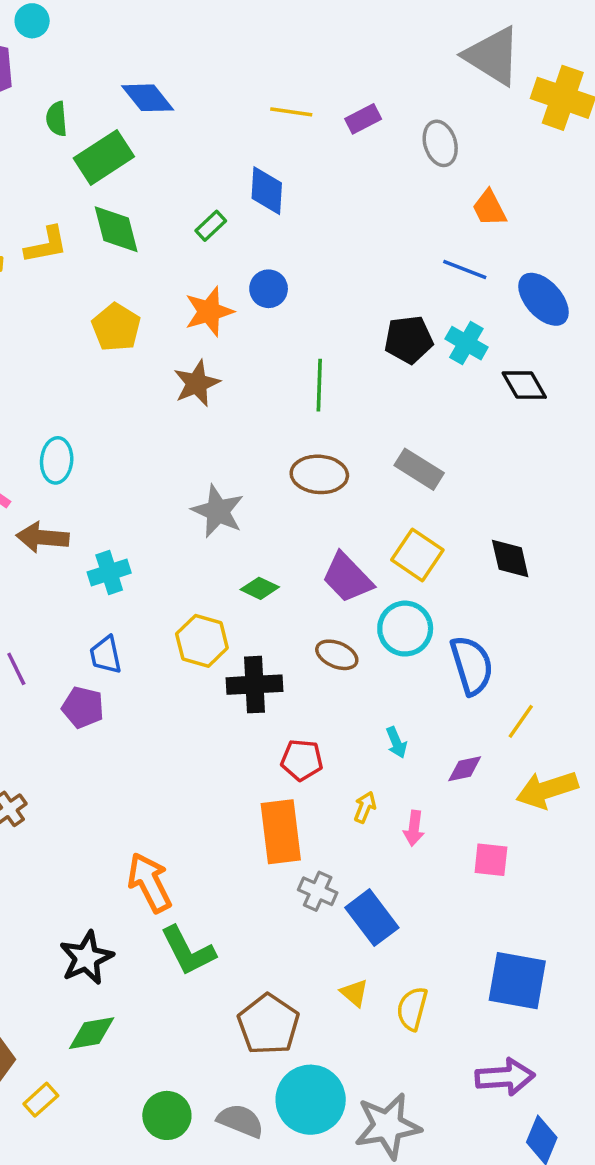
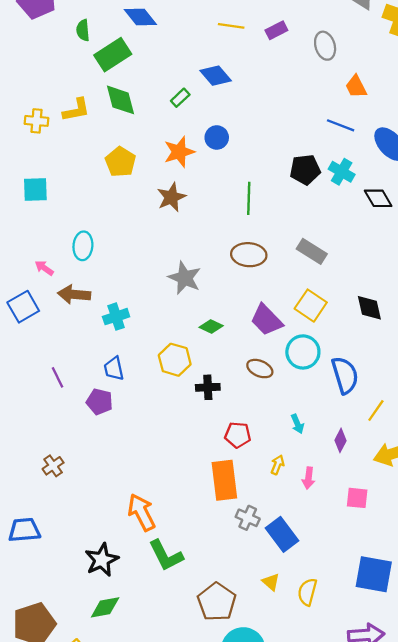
blue diamond: (267, 191) -> (216, 76), turned -44
black cross: (255, 685) -> (208, 387), size x0.7
purple diamond: (465, 769) -> (341, 440), turned -50

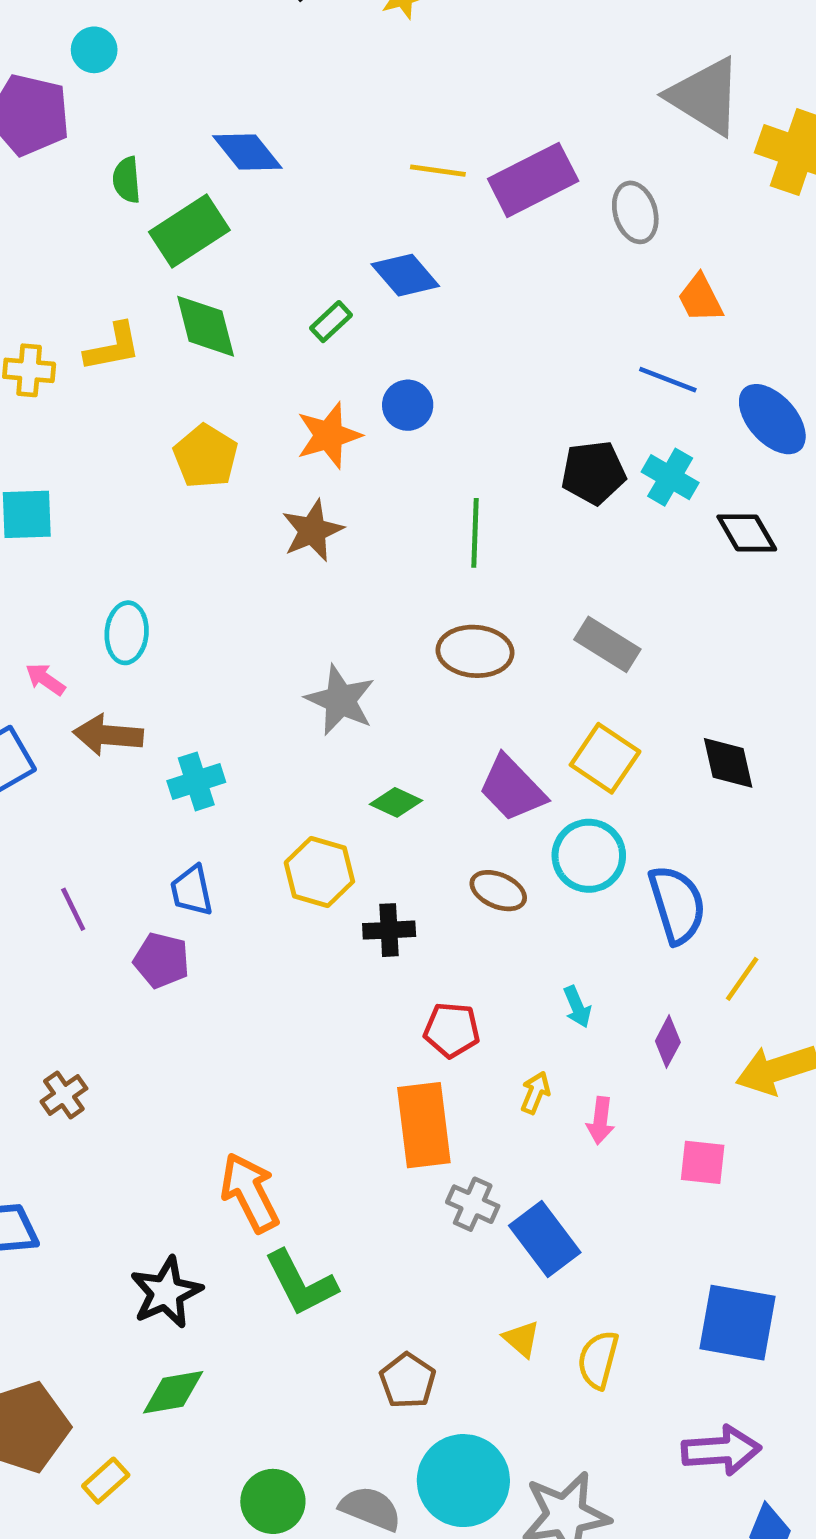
purple rectangle: (276, 30) -> (533, 180), size x1.8
brown pentagon: (217, 602) -> (408, 1381), size x0.7

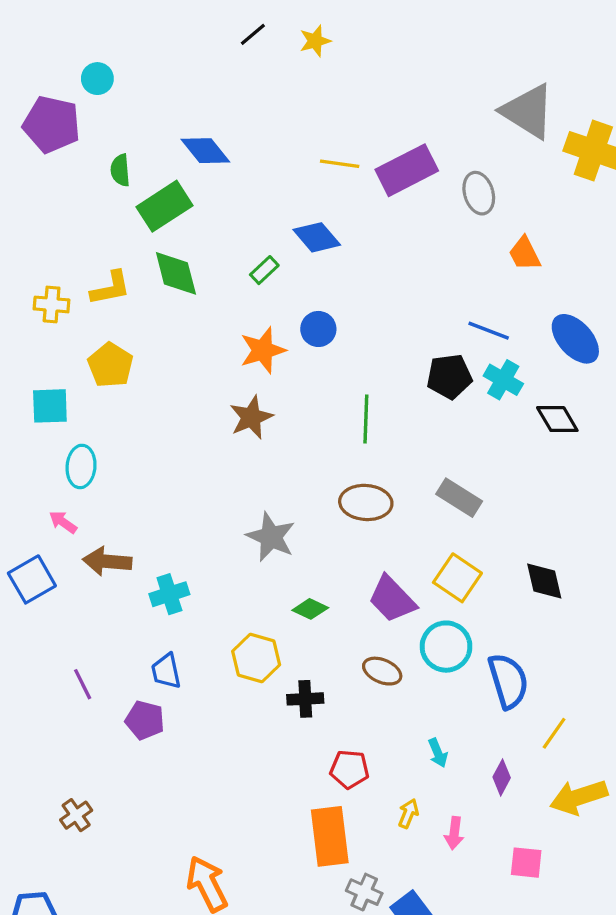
blue line: (668, 380) -> (489, 331), moved
yellow pentagon: (206, 456) -> (110, 365), moved
cyan ellipse: (127, 633) -> (81, 466), moved

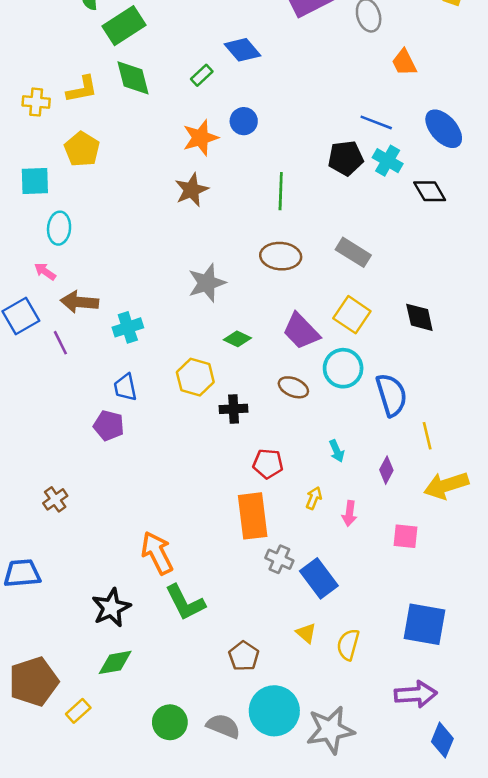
gray star: (271, 537) -> (207, 283), turned 30
purple line: (83, 684) -> (60, 343), moved
yellow line: (554, 733) -> (427, 436), turned -48

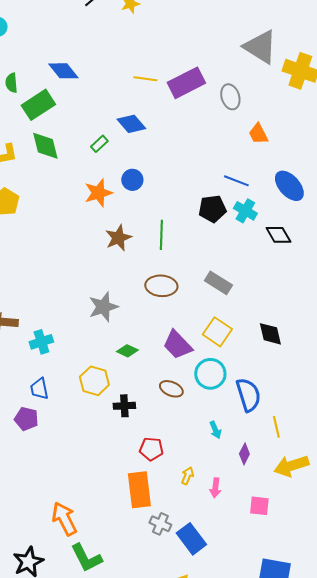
brown star: (192, 190) -> (118, 238), moved
cyan arrow: (337, 451) -> (215, 430), moved

